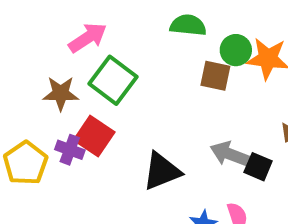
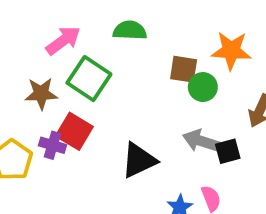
green semicircle: (188, 25) -> (130, 30), moved
green circle: (236, 50) -> (203, 87), moved
black square: (258, 167) -> (228, 151), turned -35

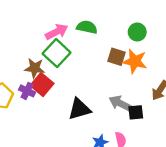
pink arrow: (63, 41) -> (57, 32), moved
orange star: (231, 51) -> (135, 61), moved
green circle: (203, 87) -> (137, 32), moved
brown star: (41, 94) -> (35, 68), moved

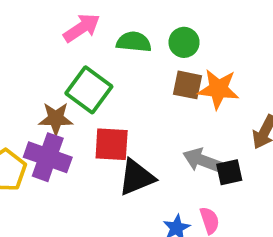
pink arrow: (57, 32) -> (82, 28), moved
green circle: (137, 32) -> (184, 42), moved
red square: (42, 84) -> (112, 144), moved, turned -30
purple cross: (27, 91) -> (48, 157), size x1.6

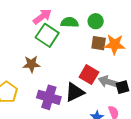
green square: (89, 90) -> (47, 35), moved
red square: (112, 144) -> (89, 75), moved, turned 30
purple cross: (48, 157) -> (49, 97), moved

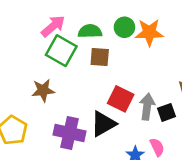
brown square: (99, 43) -> (100, 57), moved
orange star: (115, 44) -> (149, 32), moved
gray arrow: (108, 82) -> (147, 107), turned 84

